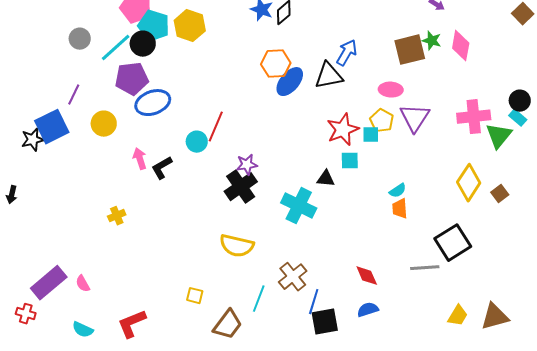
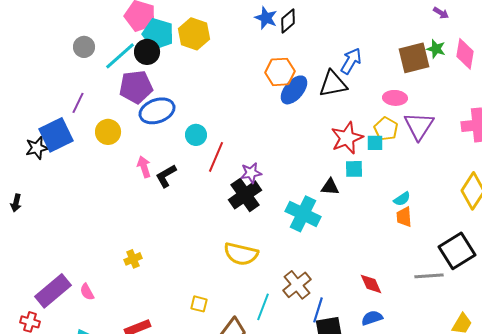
red line: (216, 127) -> (216, 157), moved
cyan circle: (197, 142) -> (196, 135), moved
yellow cross: (117, 216) -> (133, 259), moved

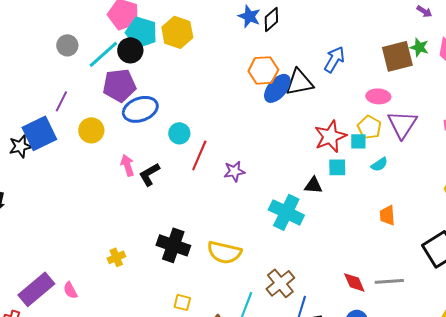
black triangle: (333, 84) -> (299, 82), moved
black cross: (245, 195) -> (173, 245), moved, turned -36
cyan semicircle: (402, 199) -> (379, 164), moved
gray line: (429, 276) -> (389, 281), moved

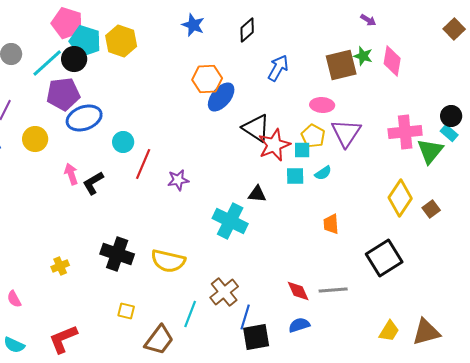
black diamond: (271, 19) -> (247, 30), moved
black triangle: (299, 82) -> (256, 128), moved, turned 44
cyan square: (337, 167) -> (295, 176), moved

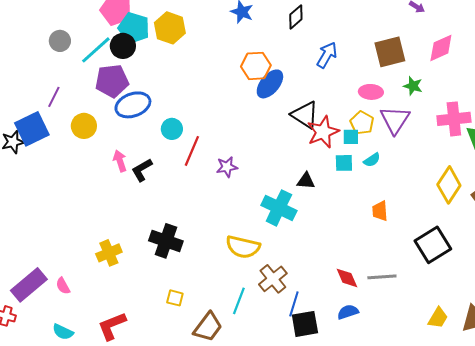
green star: (363, 56) -> (413, 86), moved
pink diamond: (392, 61) -> (441, 48), turned 56
yellow semicircle: (168, 261) -> (243, 247), moved
yellow cross: (60, 266) -> (109, 253), size x1.4

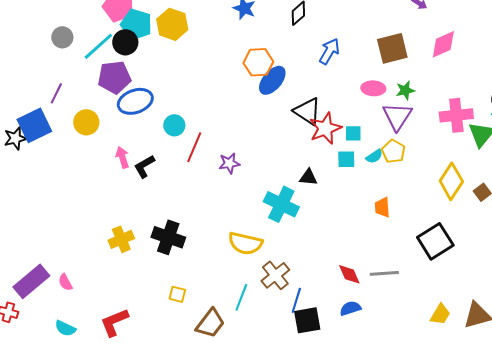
green star: (413, 86) -> (405, 90), moved, turned -30
yellow pentagon: (362, 123) -> (393, 151), moved
yellow cross: (109, 253) -> (121, 239), moved

